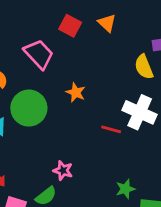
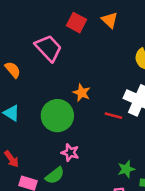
orange star: (76, 92) -> (82, 93), moved
green circle: (29, 108) -> (57, 116), moved

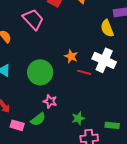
orange star: (82, 93) -> (71, 56), moved
green star: (126, 169) -> (78, 118), moved

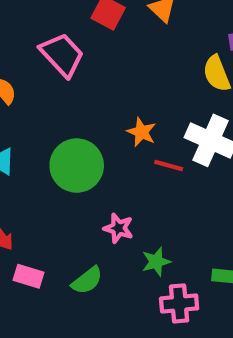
pink star: (50, 101) -> (118, 228), moved
green semicircle: (38, 119) -> (87, 280), moved

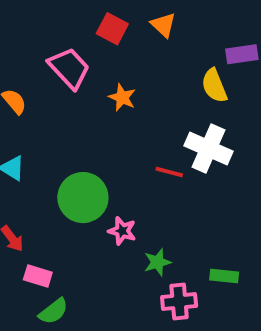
orange star: (141, 132) -> (122, 97), moved
green circle: (77, 166) -> (83, 198), moved
green semicircle: (87, 280) -> (53, 311), moved

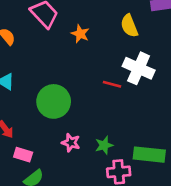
yellow semicircle: (214, 86) -> (129, 26), moved
pink star: (122, 231) -> (71, 143), moved
green rectangle: (224, 276) -> (149, 155), size x1.6

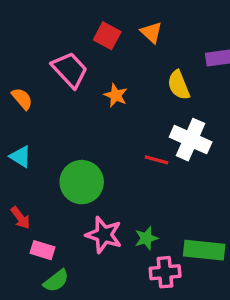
pink star: (71, 143) -> (104, 235), size x1.5

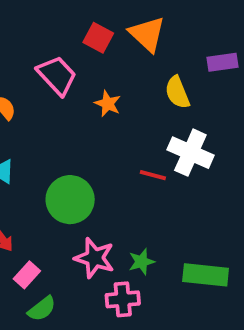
orange triangle: (151, 32) -> (147, 34), size x1.5
pink rectangle: (43, 250) -> (27, 275), turned -65
pink cross: (165, 272) -> (123, 299), moved

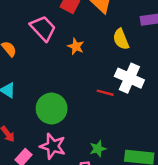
pink star: (95, 258) -> (53, 146), moved

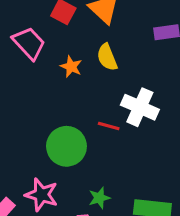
yellow semicircle: (121, 39) -> (107, 57), moved
green circle: (52, 108) -> (66, 146), moved

